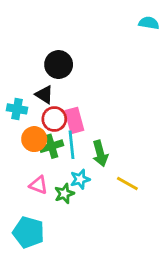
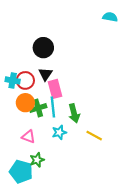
black triangle: (44, 95) -> (45, 74), moved, turned 32
red circle: (54, 119) -> (25, 80), moved
green star: (64, 194) -> (37, 160), moved

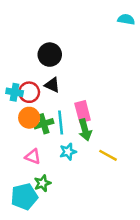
black triangle: (45, 74) -> (52, 85), turned -40
pink rectangle: (55, 89) -> (83, 112), moved
cyan pentagon: (21, 172) -> (24, 197), turned -30

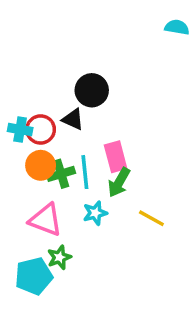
black circle: (50, 55) -> (92, 90), moved
green arrow: (85, 130) -> (119, 182), turned 45
pink triangle: (33, 157) -> (46, 220), size x1.5

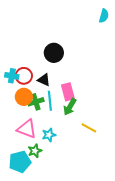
cyan semicircle: (177, 27) -> (104, 16), turned 96
black triangle: (73, 119) -> (44, 80), moved
cyan star: (95, 213) -> (49, 135), moved

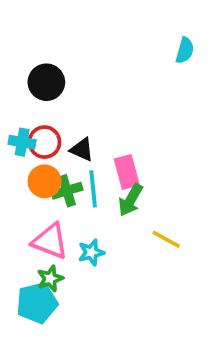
cyan semicircle: (104, 16) -> (185, 50), moved
black circle: (54, 53) -> (46, 82), moved
green star: (35, 151) -> (50, 279), moved

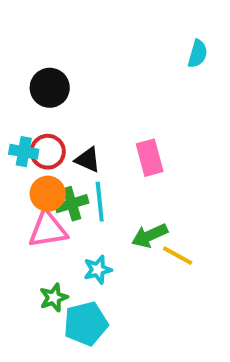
pink rectangle: (127, 172) -> (150, 158), moved
green arrow: (131, 200) -> (150, 236), moved, turned 36
pink triangle: (50, 241) -> (48, 230), moved, turned -30
cyan pentagon: (37, 303) -> (86, 324), moved

